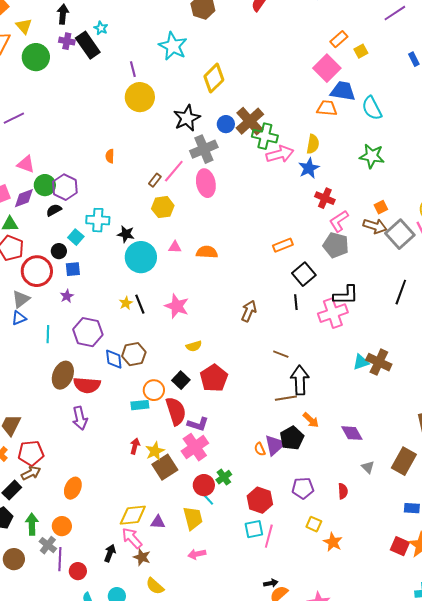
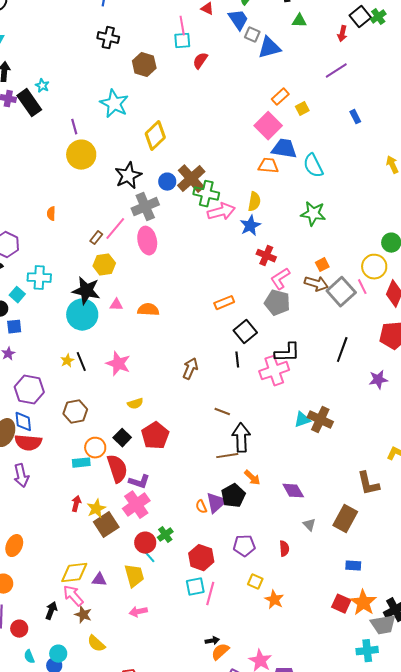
black star: (126, 234) -> (86, 291), moved, size x1.6
blue diamond: (114, 359) -> (23, 422), moved

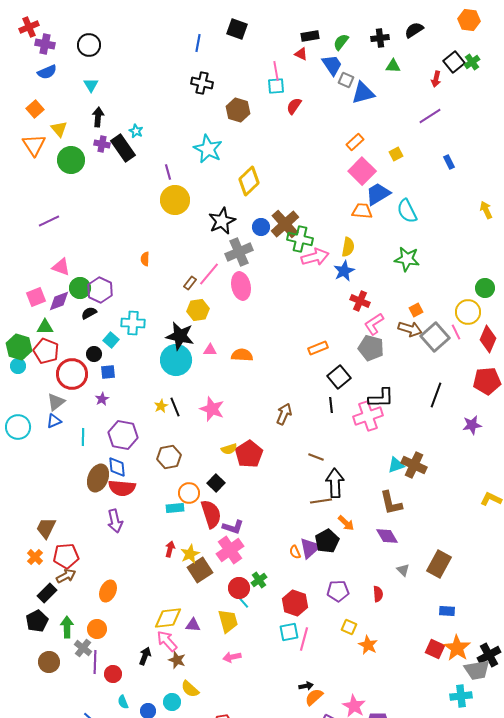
orange rectangle: (280, 97) -> (355, 142), moved
blue trapezoid: (284, 149) -> (378, 194), turned -40
red pentagon: (155, 436) -> (249, 454), moved
brown L-shape: (368, 484) -> (391, 503), moved
cyan circle: (58, 654) -> (172, 702), moved

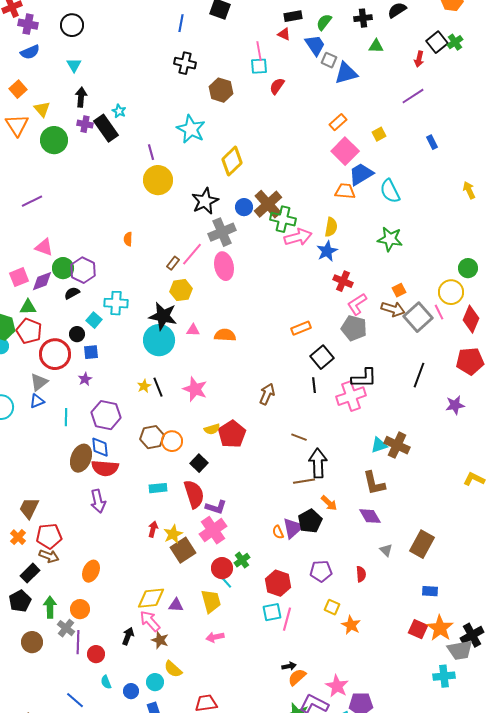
orange circle: (189, 493) -> (172, 441), moved
brown arrow: (66, 576) -> (49, 556), turned 48

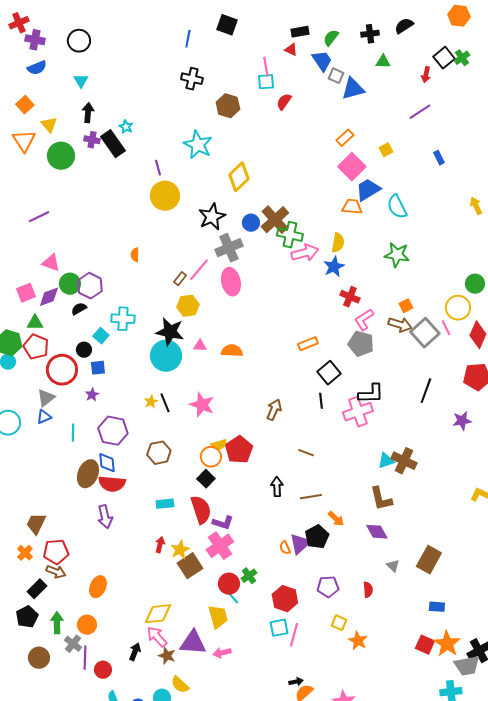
orange circle: (172, 441) -> (211, 457), moved
black arrow: (318, 463) -> (277, 487), moved, size x0.7
purple triangle: (176, 605) -> (193, 643), moved, size x1.8

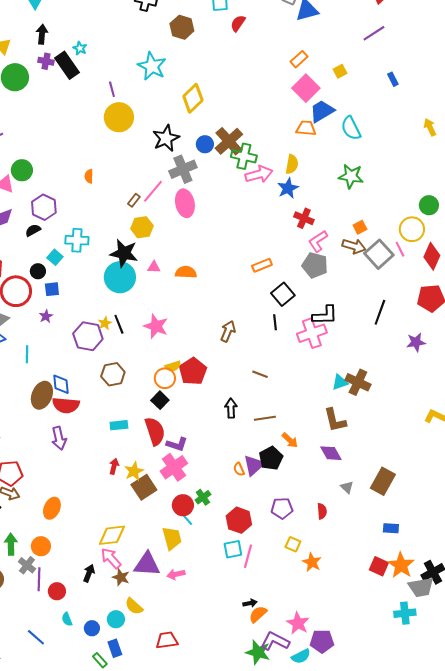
green circle: (70, 284) -> (22, 170), moved
purple hexagon: (113, 431) -> (88, 336), moved

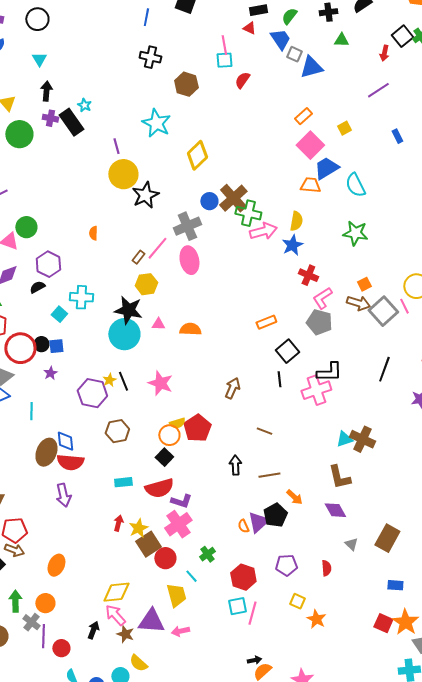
black star: (166, 138) -> (145, 195), moved
black circle: (38, 271) -> (41, 344), moved
red semicircle: (155, 431) -> (159, 488), turned 92
red circle: (183, 505) -> (165, 558), moved

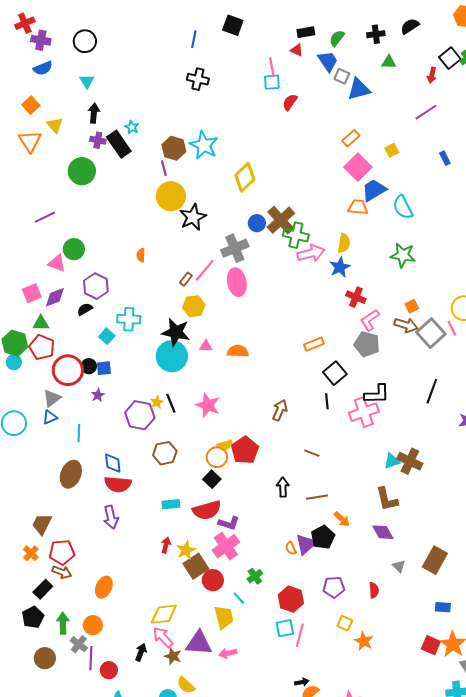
brown hexagon: (186, 84) -> (174, 148), moved
green circle: (19, 134) -> (82, 171), moved
brown ellipse: (46, 452) -> (71, 474), moved

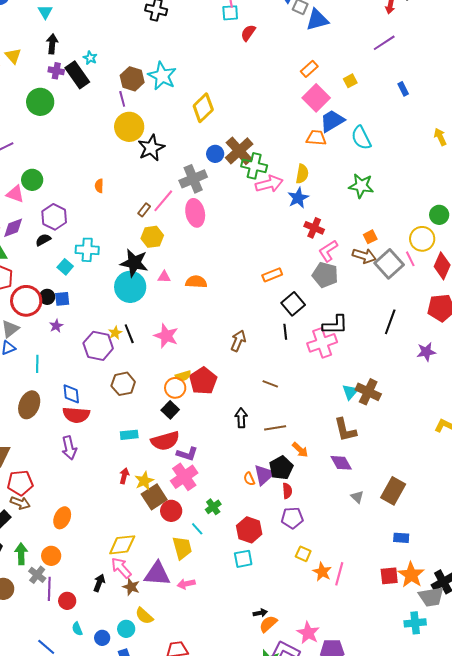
cyan triangle: (392, 461) -> (350, 392), turned -30
red semicircle: (374, 590) -> (287, 491), moved
pink line: (300, 635) -> (339, 574), moved
red square: (431, 645) -> (389, 576), turned -30

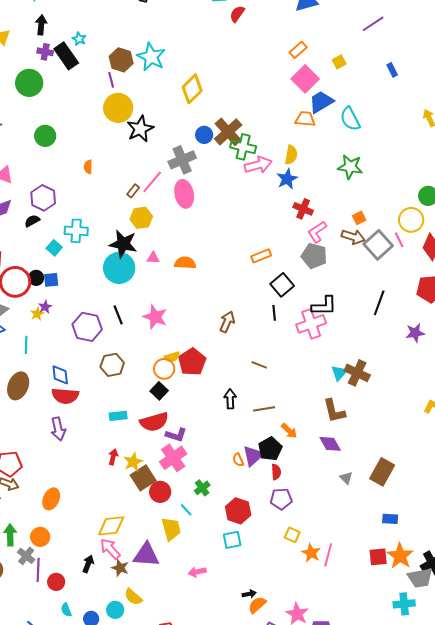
green circle: (32, 180) -> (45, 136), moved
yellow star: (115, 333) -> (37, 314), moved
pink arrow: (186, 584) -> (197, 572), moved

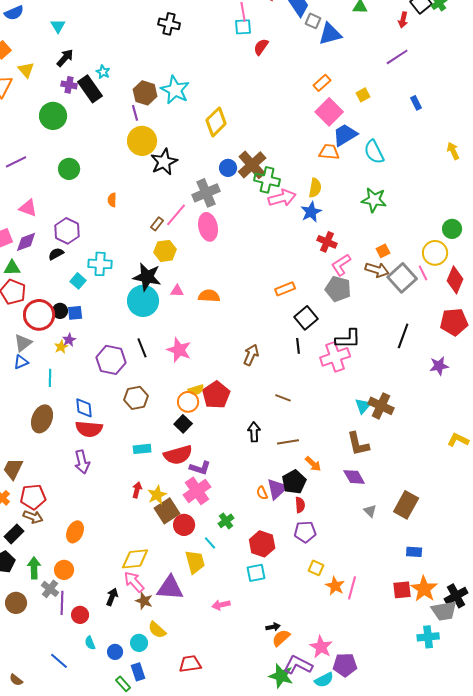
black arrow: (41, 25) -> (65, 58), turned 36

